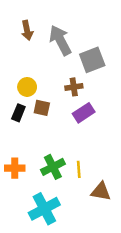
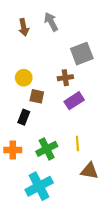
gray arrow: (60, 40) -> (51, 22), moved, size x0.7
black rectangle: (18, 113) -> (24, 117), moved
yellow line: (79, 169) -> (77, 143), moved

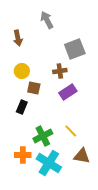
brown arrow: (24, 27) -> (18, 38), moved
yellow line: (77, 143) -> (71, 131), turned -40
orange cross: (13, 150) -> (23, 155), moved
cyan cross: (39, 186) -> (49, 163), moved, turned -30

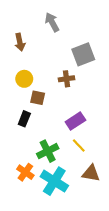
purple rectangle: (68, 92) -> (75, 121), moved
orange cross: (23, 155) -> (25, 172), turned 35

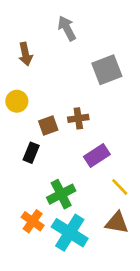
yellow circle: (24, 79) -> (17, 101), moved
brown cross: (67, 79) -> (78, 118), moved
brown square: (38, 98) -> (48, 125), turned -32
yellow line: (79, 146) -> (120, 187), moved

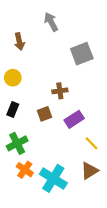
brown square: (48, 125) -> (45, 114), moved
black rectangle: (31, 153) -> (13, 109), moved
green cross: (61, 194) -> (17, 143), moved
brown triangle: (117, 223) -> (89, 171), turned -42

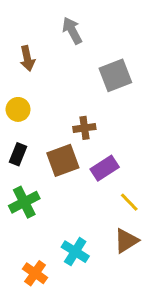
brown square: (45, 114) -> (63, 160), size x1.5
orange cross: (25, 170) -> (35, 273), moved
cyan cross: (53, 178) -> (75, 252), size x0.7

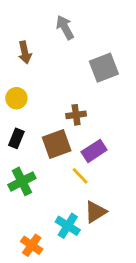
yellow line: (129, 202) -> (80, 176), moved
brown triangle: (126, 241) -> (95, 212), moved

